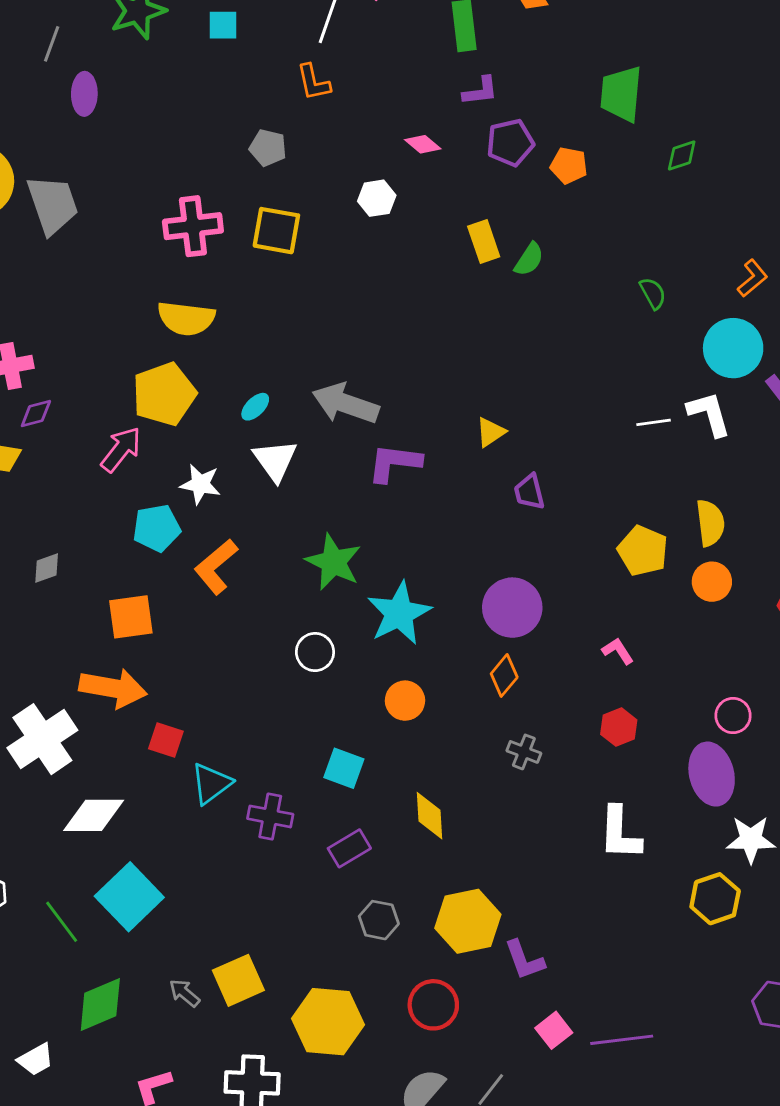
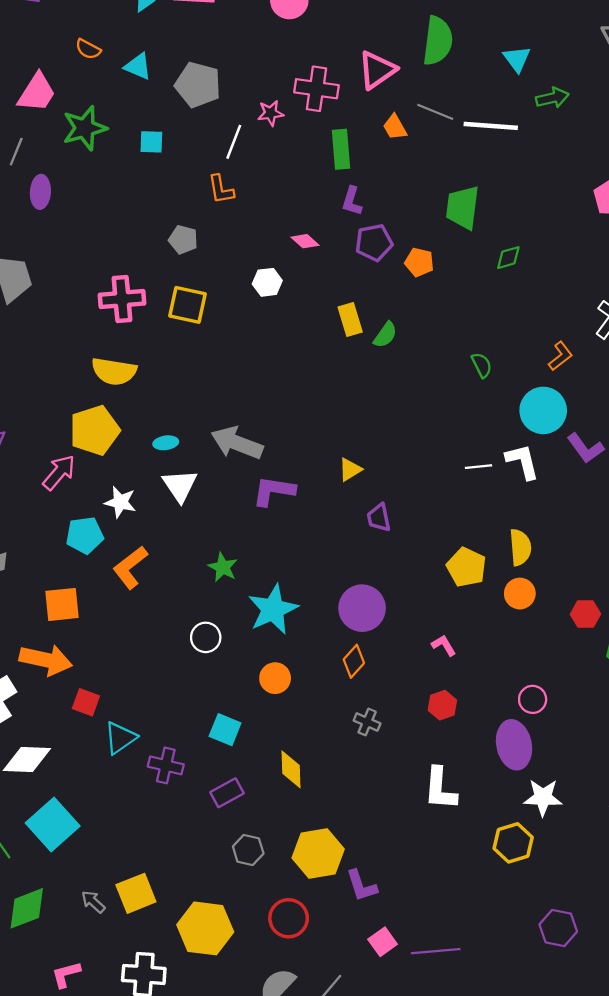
purple L-shape: (480, 91) -> (352, 201), turned 112
cyan ellipse: (255, 407) -> (166, 443), turned 35
green star: (333, 562) -> (223, 567), size x0.7

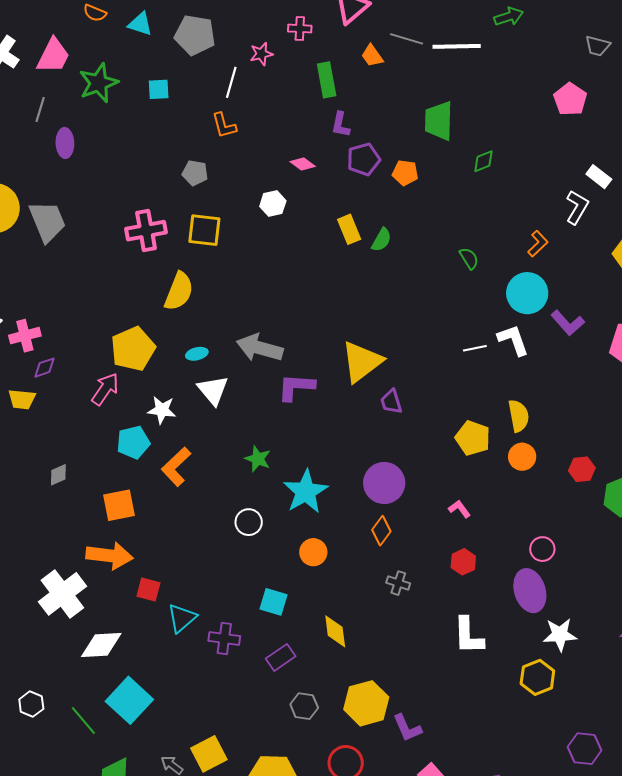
pink cross: (316, 89) -> (300, 29), size x0.6
yellow semicircle: (114, 371) -> (179, 291), moved, turned -72
yellow triangle: (350, 470) -> (362, 362), size x2.0

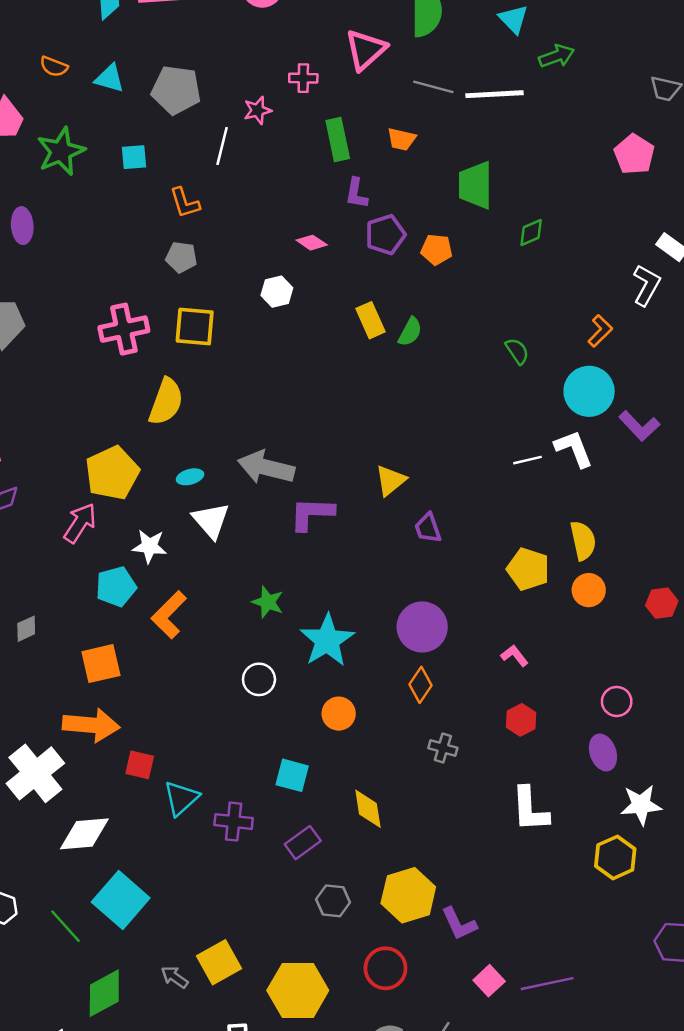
orange trapezoid: (372, 56) -> (401, 139), moved, turned -40
orange L-shape: (224, 125) -> (185, 203), moved
yellow triangle: (362, 362) -> (391, 481), size x0.6
purple ellipse: (530, 591) -> (603, 752), size x0.7

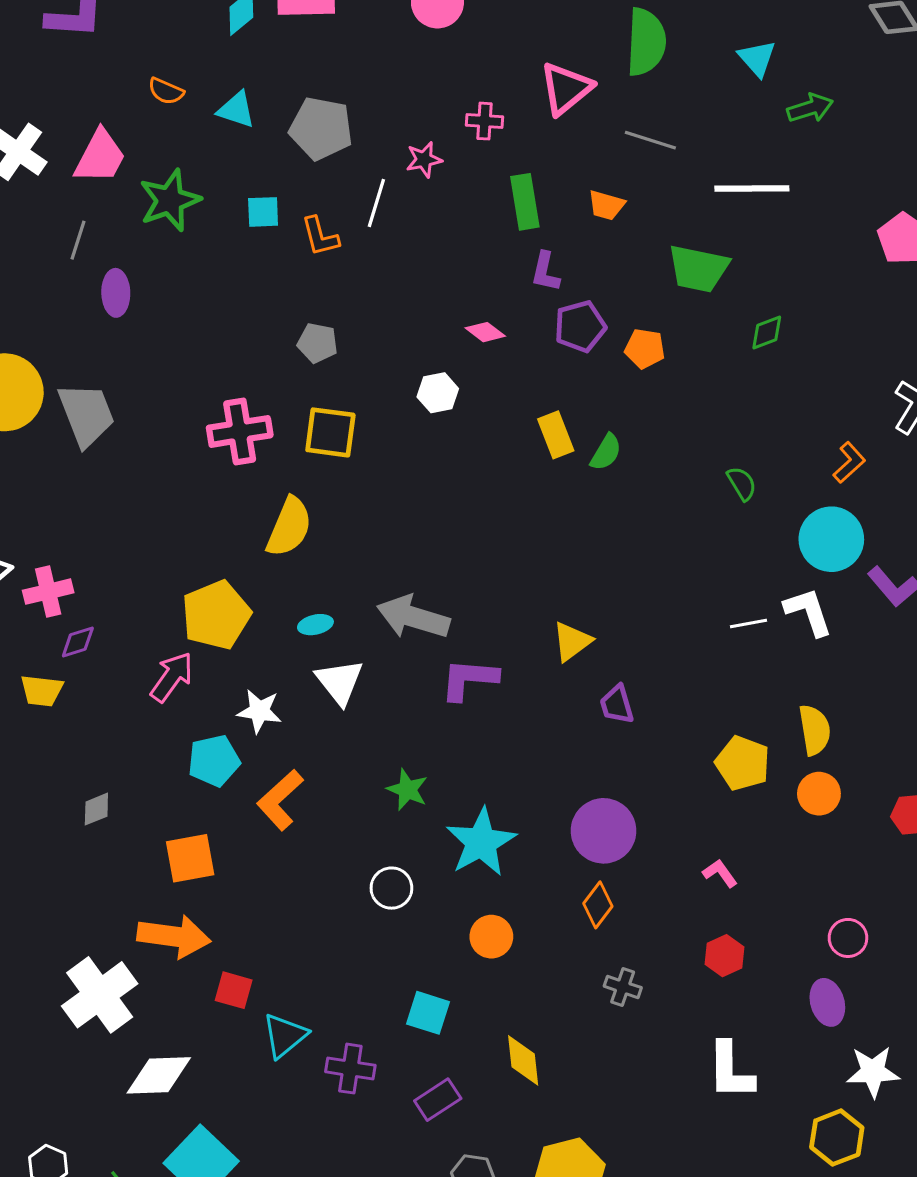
white line: (495, 94) -> (752, 189), moved
green trapezoid: (475, 185) -> (698, 269), turned -81
orange L-shape: (185, 203) -> (320, 236), moved

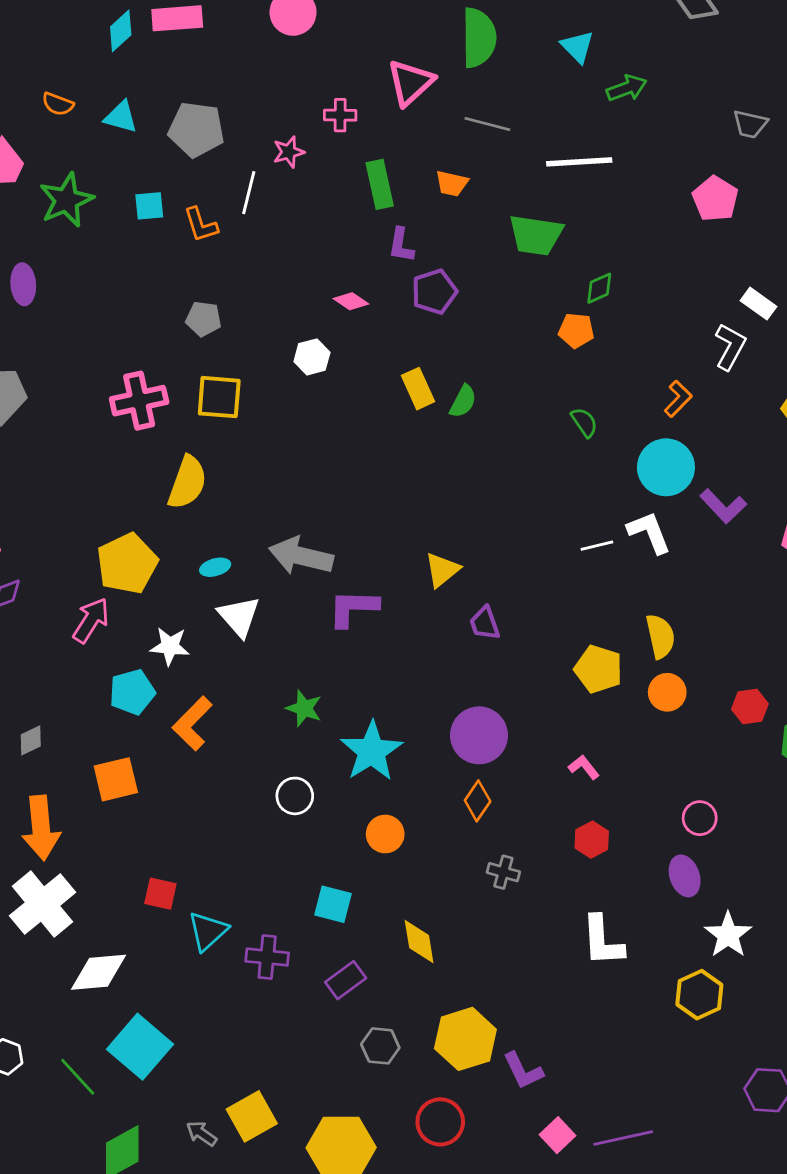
orange pentagon: (645, 349) -> (576, 330), moved
orange arrow: (174, 936) -> (41, 828), moved, turned 80
white star: (873, 1072) -> (728, 935), turned -30

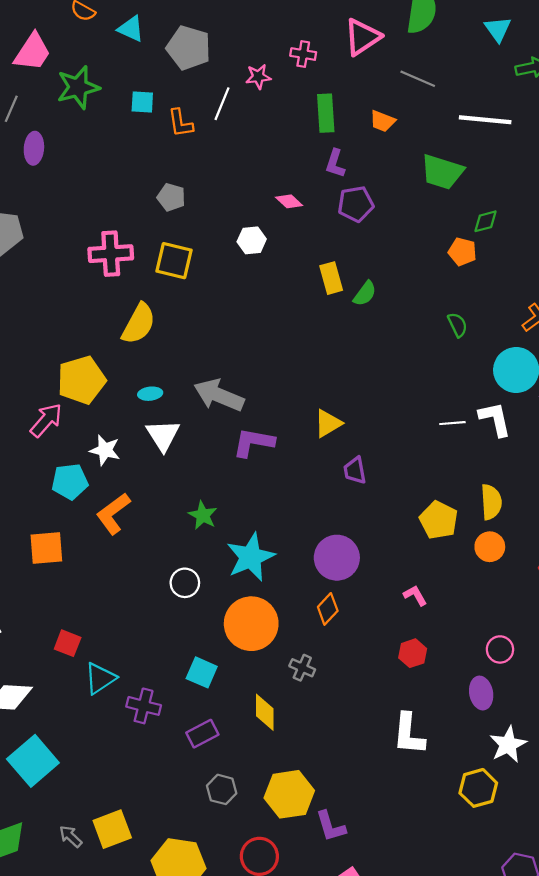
orange circle: (385, 834) -> (251, 624), size x1.8
gray cross: (503, 872) -> (302, 668), moved

